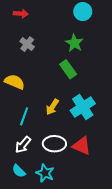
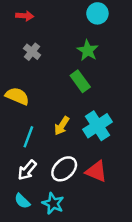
white ellipse: (54, 144) -> (64, 169), turned -45

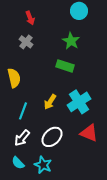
red arrow: (25, 16) -> (30, 18), moved, turned 64
green rectangle: (80, 81) -> (65, 66), turned -36
yellow semicircle: (17, 96) -> (14, 78), turned 54
red triangle: (96, 171) -> (89, 133), moved

